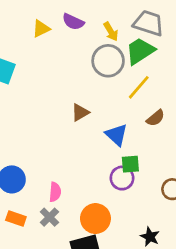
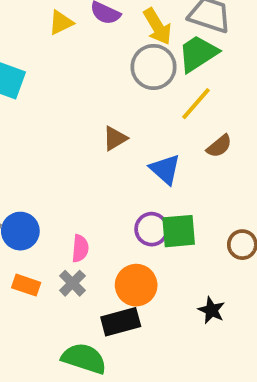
yellow arrow: (111, 32) -> (157, 26), size x1.4
green square: (130, 164) -> (179, 231), moved, size x1.4
purple circle: (122, 178) -> (152, 229), moved

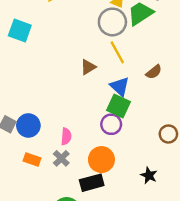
yellow line: (196, 104) -> (117, 52), moved, turned -70
green square: (179, 231) -> (118, 106), moved, turned 30

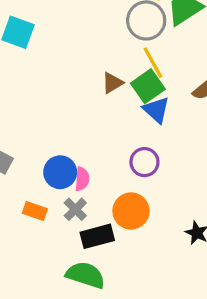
green square: (118, 106) -> (148, 86), moved, turned 30
blue circle: (28, 125) -> (60, 172), moved
black rectangle: (92, 183) -> (97, 236), moved

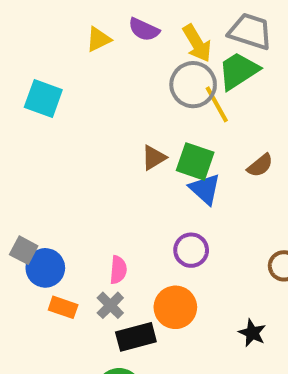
yellow line: (153, 63) -> (217, 104), moved
green square: (148, 86) -> (195, 161), turned -36
blue circle: (60, 172) -> (45, 268), moved

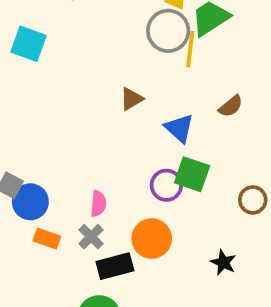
yellow line: (217, 104) -> (190, 49), turned 36
green square: (195, 161) -> (192, 174), moved

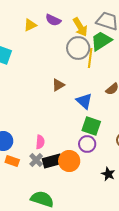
purple circle: (166, 185) -> (87, 144), moved
black rectangle: (115, 266) -> (52, 161), moved

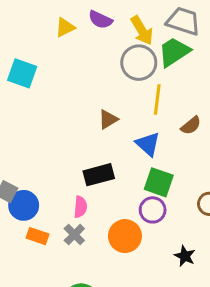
yellow line: (90, 58) -> (157, 99), moved
black rectangle: (52, 161) -> (99, 175), moved

